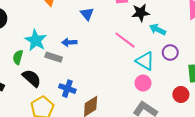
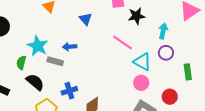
cyan arrow: (158, 29) -> (163, 31), moved, turned 77
blue cross: (67, 89) -> (69, 91), turned -35
red circle: (181, 94) -> (170, 97), moved

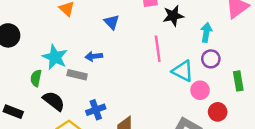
pink line: (123, 43) -> (158, 49), turned 50
pink circle: (141, 83) -> (200, 90), moved

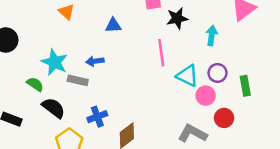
blue triangle: (112, 22) -> (113, 25), turned -49
purple circle: (211, 59) -> (217, 73), moved
green semicircle: (36, 78) -> (35, 84), turned 112

